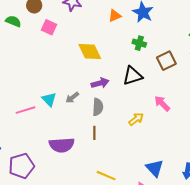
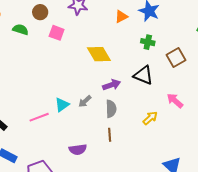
black triangle: (133, 76) -> (143, 75), turned 45
cyan triangle: (49, 99) -> (62, 105), turned 42
purple semicircle: (62, 145) -> (78, 149), size x0.7

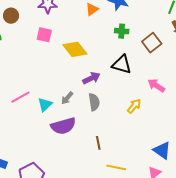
pink square: (57, 33) -> (44, 35), moved
pink line: (39, 117) -> (20, 97), moved
brown line: (110, 135) -> (98, 143), moved
purple semicircle: (78, 149) -> (63, 126), moved, size x1.4

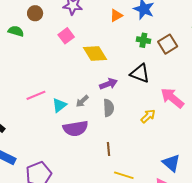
pink square: (44, 35) -> (66, 36), turned 35
brown square: (152, 43) -> (168, 44), moved
pink arrow: (156, 85) -> (172, 98), size x1.4

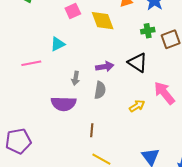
green cross: (143, 40) -> (148, 31), turned -32
yellow diamond: (95, 53) -> (103, 21), moved
gray arrow: (82, 101) -> (76, 78), turned -48
cyan triangle: (59, 105) -> (58, 44), moved

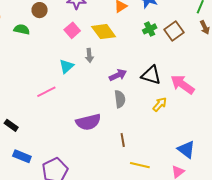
black triangle: (138, 63) -> (151, 75), moved
gray arrow: (76, 78) -> (89, 55), moved

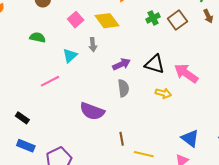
green semicircle: (22, 29) -> (38, 37), moved
yellow arrow: (160, 104) -> (163, 93), turned 63
purple semicircle: (88, 122) -> (92, 111), turned 35
black rectangle: (11, 125) -> (22, 118), moved
brown line: (123, 140) -> (122, 139), moved

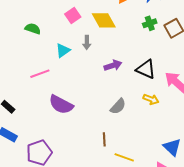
gray semicircle: (123, 88) -> (118, 106), moved, turned 42
purple semicircle: (92, 111) -> (61, 105), moved

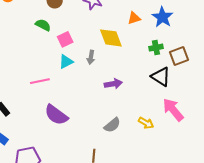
pink square: (73, 16) -> (65, 39), moved
green semicircle: (33, 29) -> (43, 25), moved
black triangle: (146, 69) -> (161, 77), moved

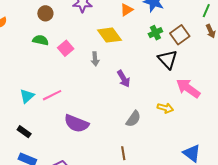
cyan triangle: (66, 62) -> (27, 96), moved
black triangle: (161, 77) -> (168, 59), turned 30
purple arrow: (113, 84) -> (124, 79), turned 84

